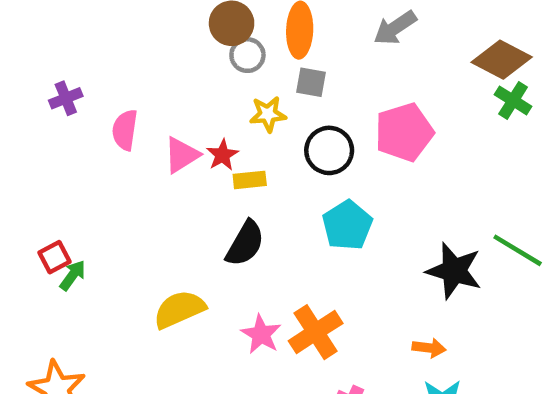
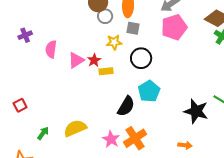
pink pentagon: (404, 132) -> (174, 27), moved
black semicircle: (245, 243) -> (126, 106), moved
green arrow: (73, 275) -> (43, 133), moved

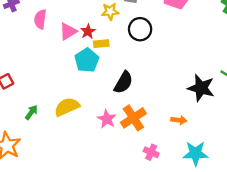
cyan pentagon: (149, 91) -> (87, 60), moved
orange arrow: (185, 145) -> (179, 120), moved

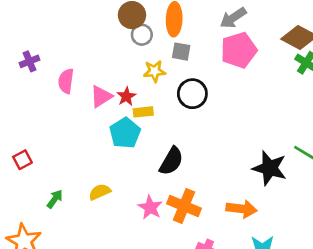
yellow semicircle: (67, 107) -> (100, 192), size x0.7
orange cross: (133, 118) -> (184, 206), turned -35
orange arrow: (179, 120) -> (242, 209), size x1.5

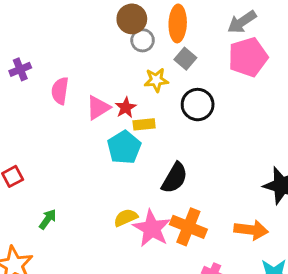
gray square: (181, 52) -> (185, 59), turned 30
yellow semicircle: (100, 192) -> (126, 218), moved
pink star: (150, 207) -> (152, 228), size x1.4

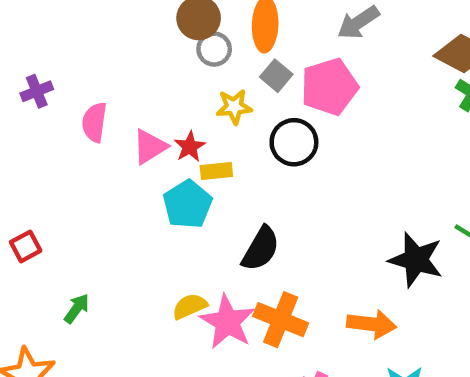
pink pentagon: (248, 57) -> (329, 87), moved

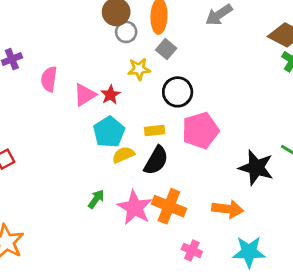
pink pentagon: (329, 87) -> (200, 131), moved
yellow rectangle: (216, 171) -> (155, 131), moved
yellow semicircle: (190, 306) -> (123, 155), moved
green arrow: (77, 309) -> (96, 199), moved

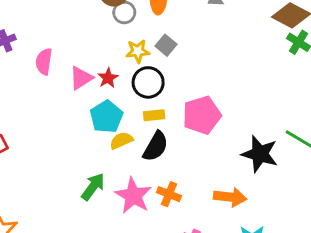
gray square: (166, 49) -> (166, 45), moved
black circle: (178, 92) -> (148, 82), moved
green arrow: (96, 199) -> (93, 187), size x1.4
orange cross: (169, 206) -> (169, 194), size x0.7

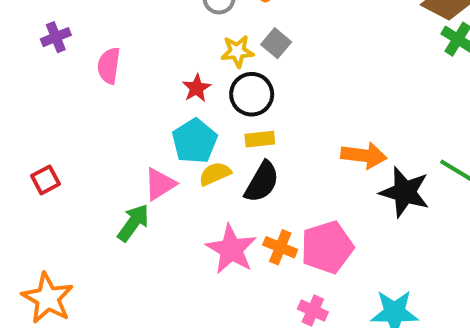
pink triangle: (81, 78) -> (160, 184), moved
pink pentagon: (202, 115) -> (327, 247), moved
green arrow: (93, 187) -> (133, 223), moved
orange arrow: (230, 197) -> (364, 155), moved

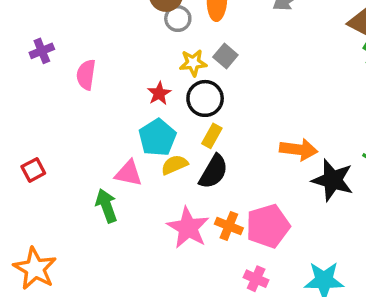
yellow rectangle: (260, 139) -> (212, 136), turned -55
pink triangle: (160, 184) -> (129, 173), turned 44
green arrow: (133, 223) -> (106, 206), turned -56

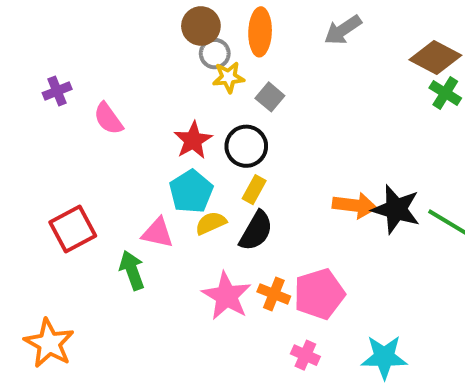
yellow star: (193, 63) -> (229, 77), moved
pink semicircle: (86, 75) -> (108, 119), turned -44
red star: (159, 93) -> (193, 140), size x1.4
red square: (33, 170) -> (73, 229), moved, size x1.6
black star: (333, 180) -> (396, 209), moved

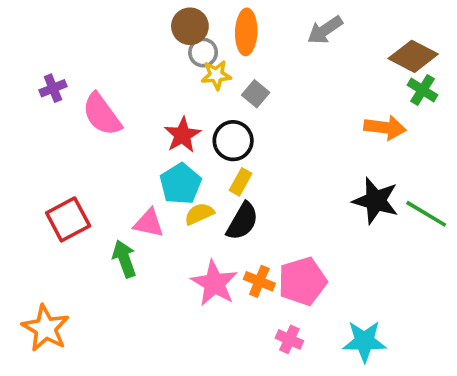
pink semicircle: (108, 119) -> (102, 114), size x1.4
orange arrow: (355, 205) -> (385, 128), moved

